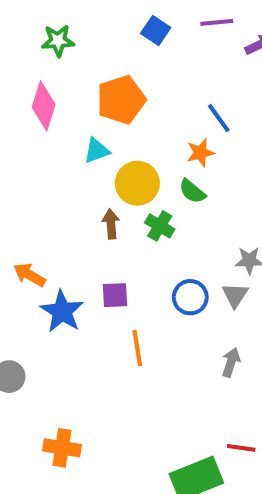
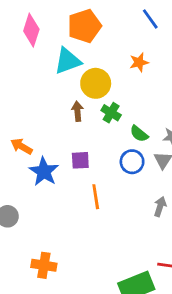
blue line: (219, 118) -> (150, 19), moved
cyan triangle: (97, 151) -> (68, 61), size x1.5
green semicircle: (192, 191) -> (139, 134), moved

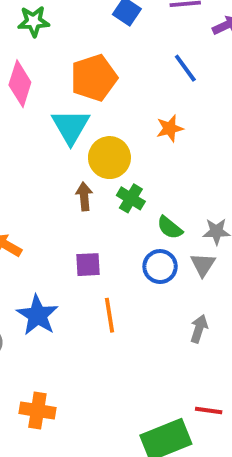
cyan triangle: (68, 61) -> (71, 126), turned -40
blue star: (44, 172) -> (37, 315), moved

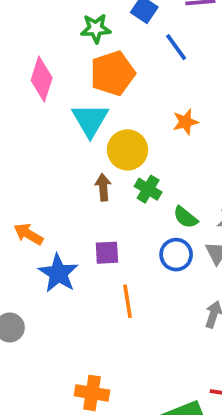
green star: (34, 21) -> (96, 28), moved
blue line: (185, 68) -> (176, 47), moved
blue star: (37, 315) -> (58, 273), moved
orange cross: (37, 410) -> (92, 393), moved

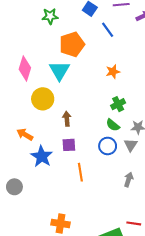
green star: (96, 28) -> (50, 16), moved
pink diamond: (42, 79) -> (25, 69), moved
yellow circle: (127, 150) -> (43, 99), moved
brown arrow: (103, 187) -> (67, 119), moved
green cross: (148, 189) -> (118, 104), moved, turned 32

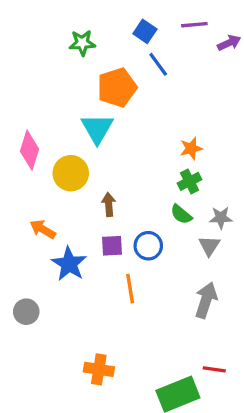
blue line: (108, 30) -> (158, 64), moved
pink diamond: (25, 69) -> (30, 150), moved
orange star: (113, 72) -> (191, 148), moved
blue circle: (108, 146) -> (148, 246), moved
gray arrow: (129, 179) -> (206, 300), size x1.5

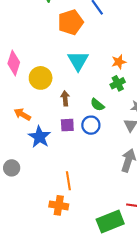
cyan triangle: (97, 129) -> (78, 61), moved
green semicircle: (181, 214) -> (97, 105), moved
orange line: (130, 289) -> (68, 181), moved

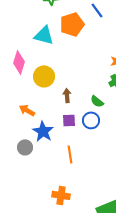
cyan triangle: (78, 61) -> (44, 35), moved, turned -45
gray circle: (12, 168) -> (25, 147), moved
orange line: (68, 181) -> (70, 154), moved

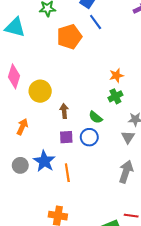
cyan triangle: (44, 35) -> (15, 27), moved
orange arrow: (27, 110) -> (22, 127), turned 84
blue star: (43, 131) -> (44, 161), moved

